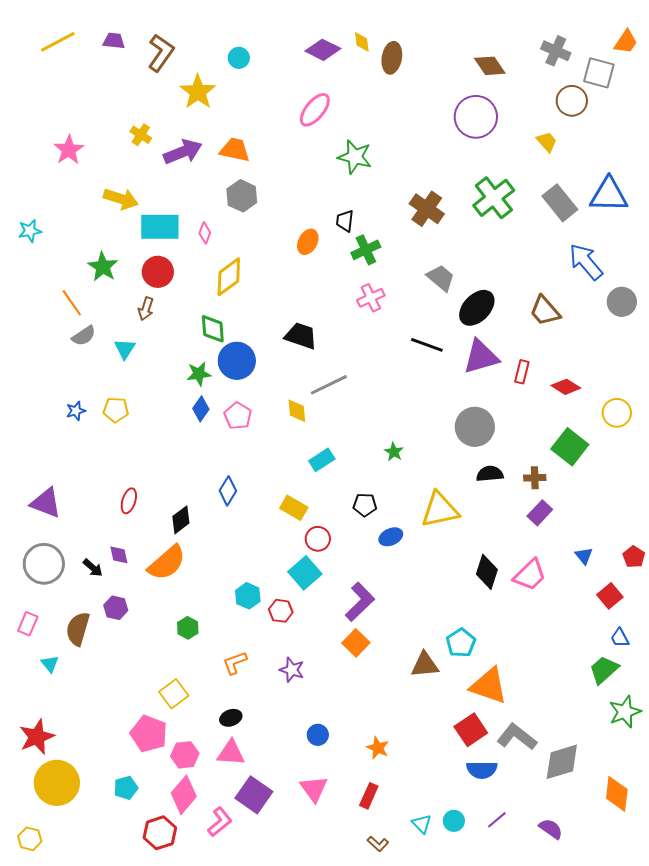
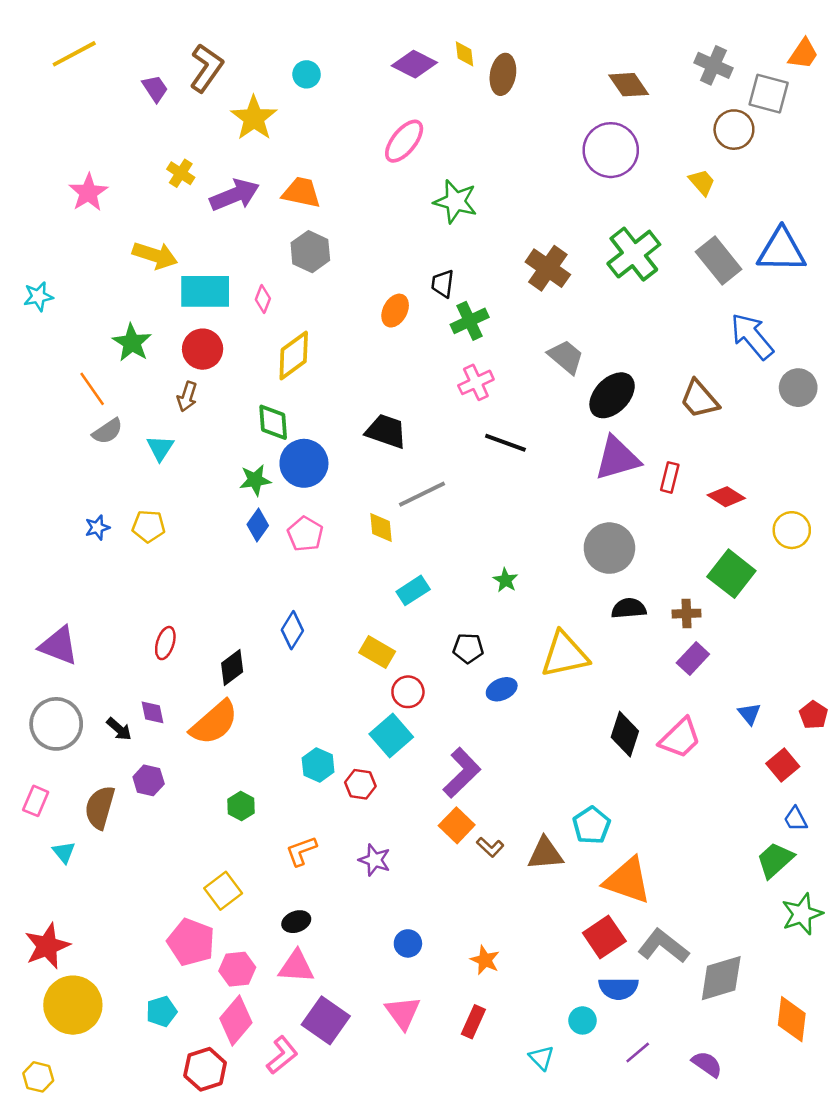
purple trapezoid: (114, 41) -> (155, 88), moved, turned 50
black line: (427, 345) -> (505, 443), moved
cyan circle: (454, 821) -> (583, 1020), moved
brown L-shape: (378, 844) -> (490, 847), moved

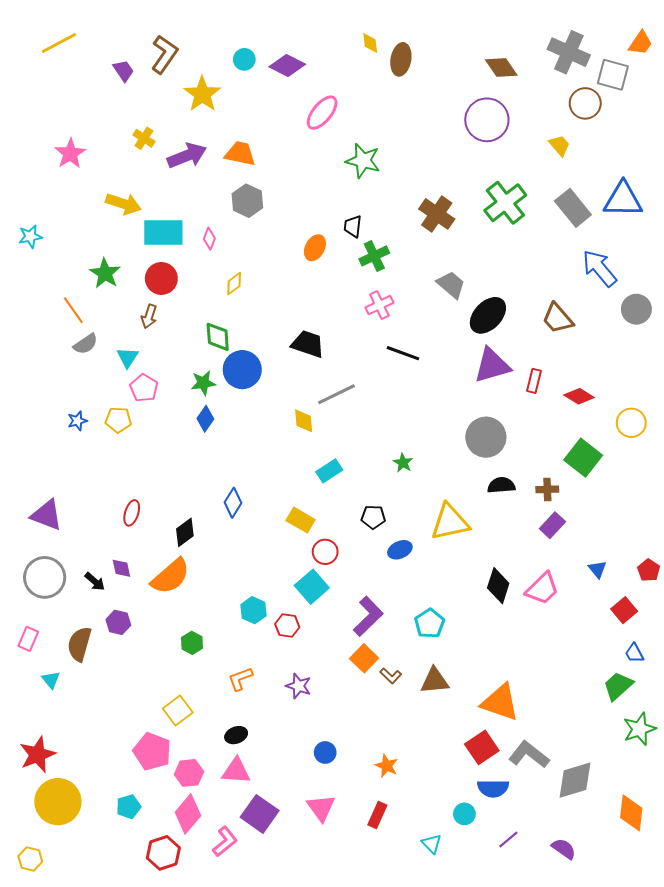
purple diamond: (414, 64) -> (287, 66), moved
gray cross: (713, 65) -> (569, 52), size x1.4
yellow diamond: (294, 355) -> (234, 284), size x0.6
pink pentagon: (305, 534) -> (144, 388), moved
cyan pentagon: (591, 825) -> (430, 623), moved

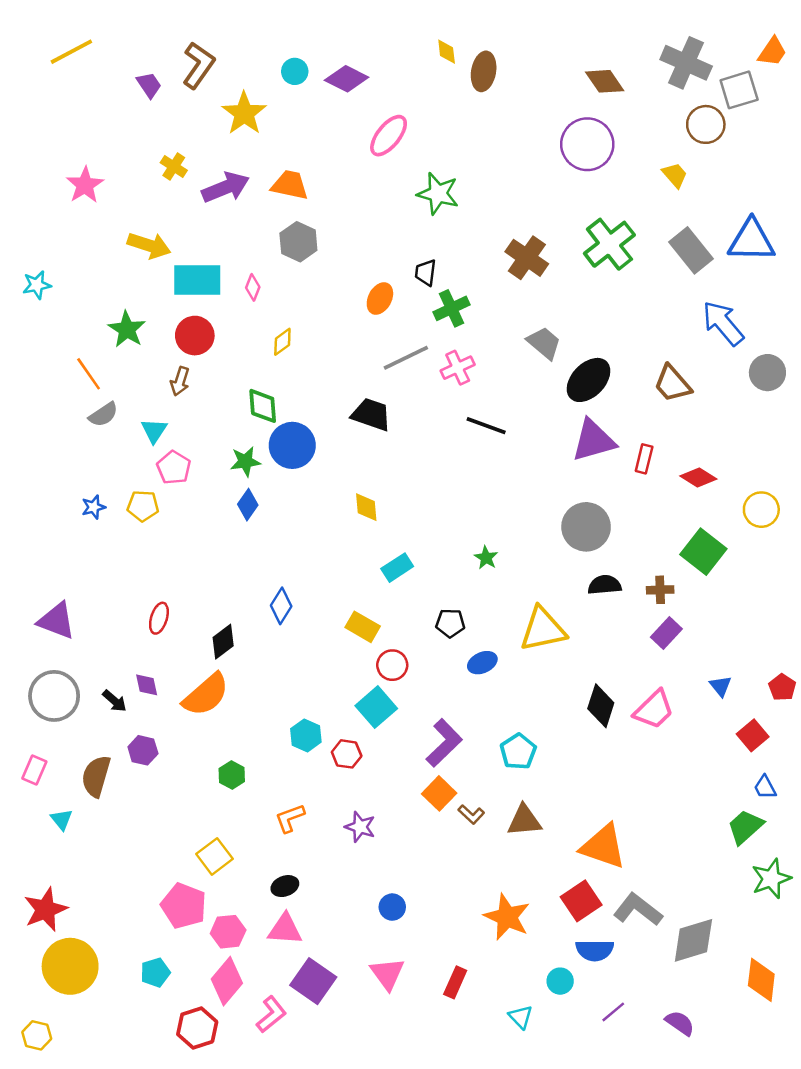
gray square: (613, 75) -> (739, 90), turned -32
gray line: (336, 394) -> (406, 358), moved
orange star: (387, 766) -> (507, 917), moved, size x1.6

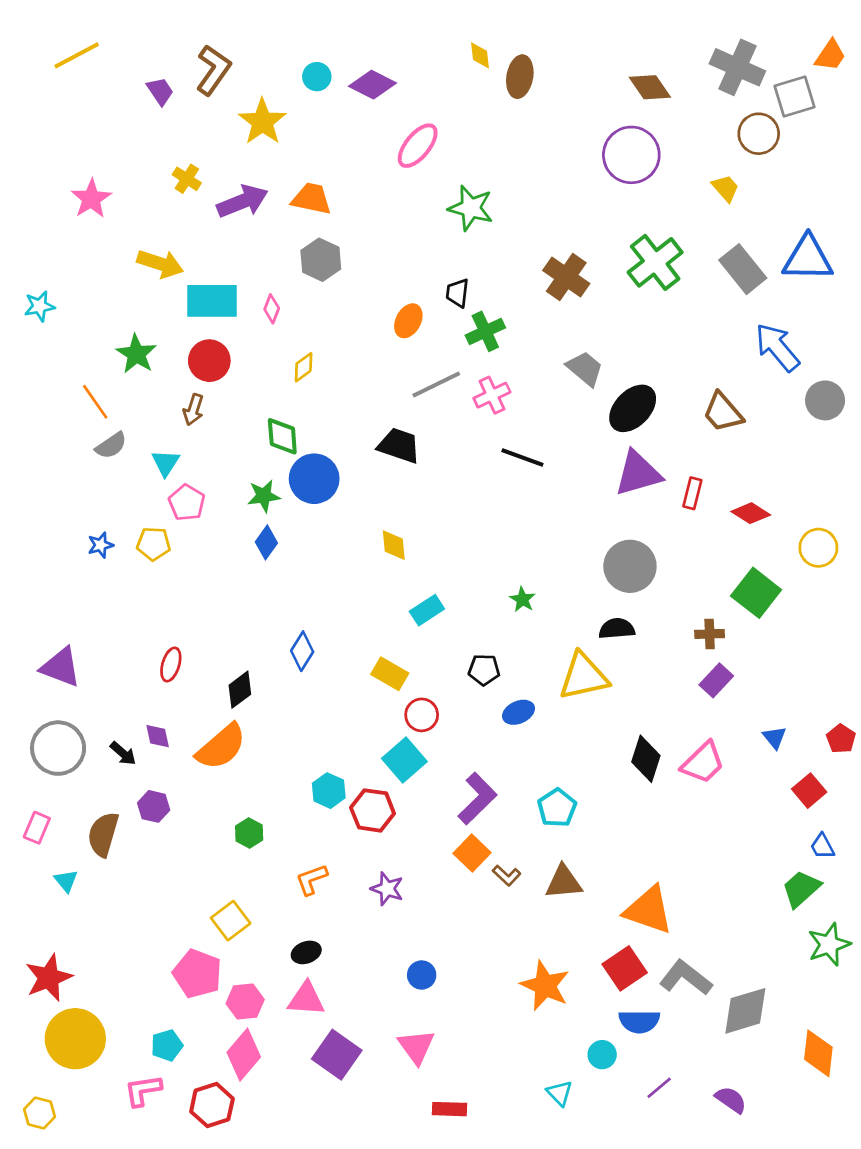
black semicircle: (605, 585) -> (617, 629), moved
red hexagon: (347, 754) -> (373, 810), size x1.4
red rectangle: (455, 982) -> (450, 1109), moved, turned 68
pink L-shape: (271, 1014) -> (143, 1090), moved, turned -150

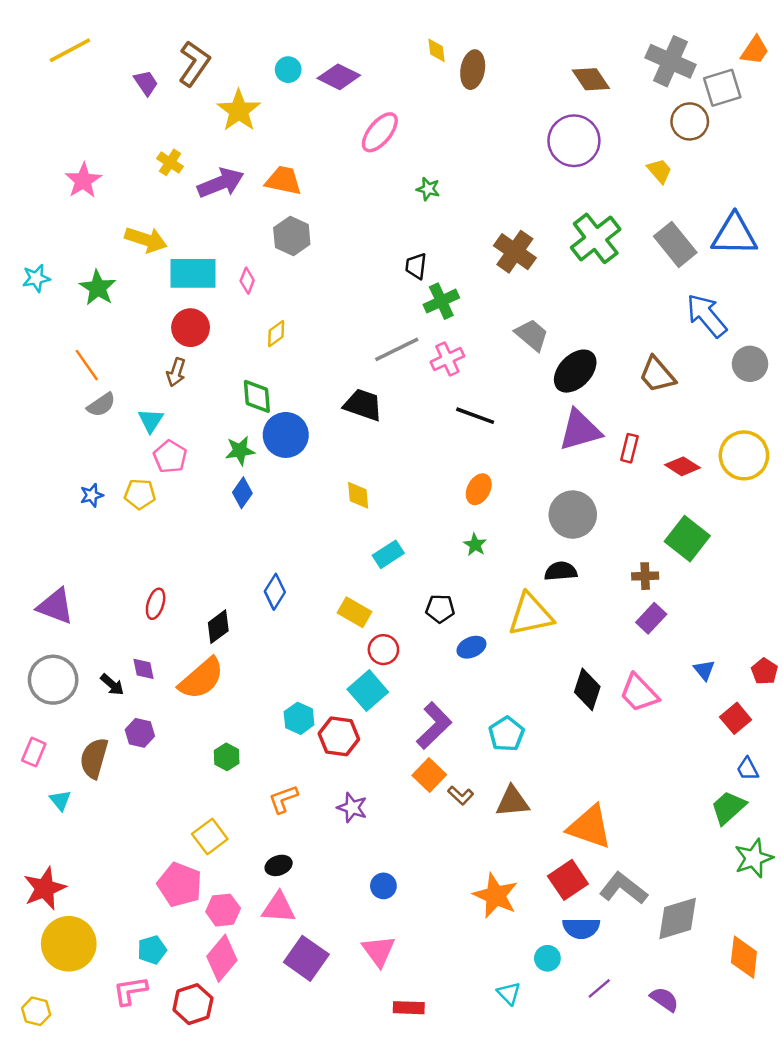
green star: (471, 208) -> (428, 189), size x0.6
orange ellipse: (408, 321) -> (479, 489), moved
green star: (136, 354) -> (98, 288), moved
yellow circle: (818, 548) -> (744, 455), moved, size x1.4
pink trapezoid: (703, 763) -> (639, 693), turned 90

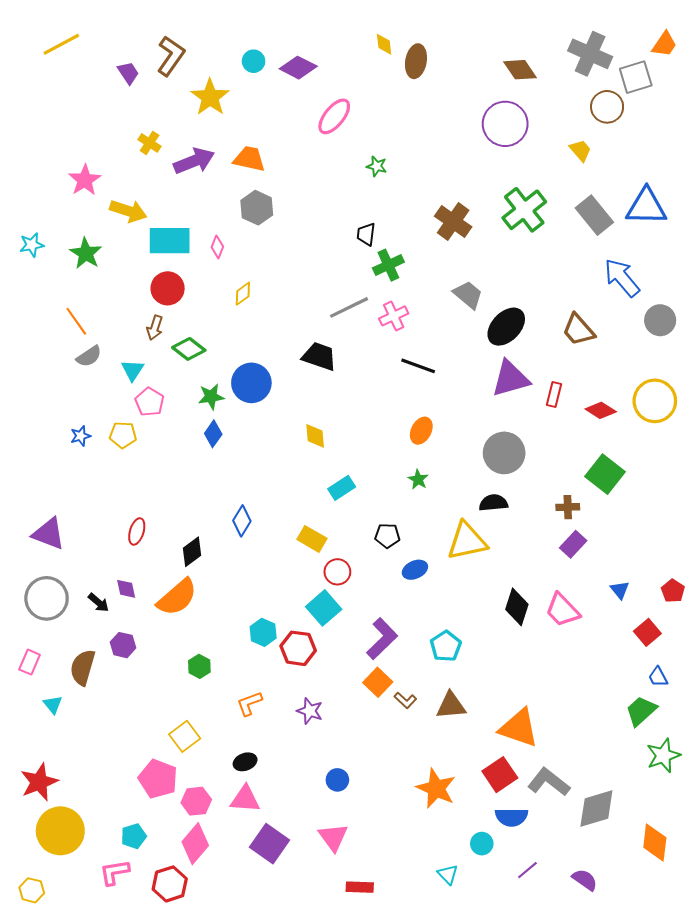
pink star: (83, 181) -> (85, 180), moved
green diamond: (257, 396) -> (189, 349), moved, turned -48

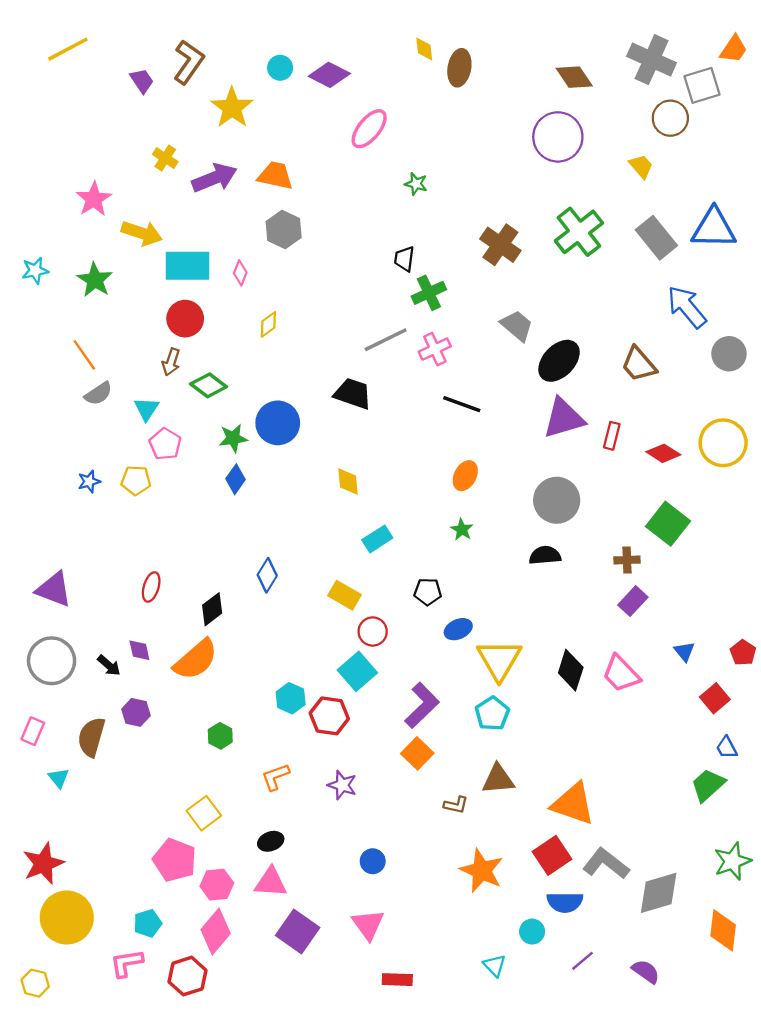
yellow triangle: (467, 541) -> (499, 660), moved, turned -48
brown L-shape: (405, 700) -> (456, 805), moved, turned -30
green star: (663, 755) -> (732, 861), moved

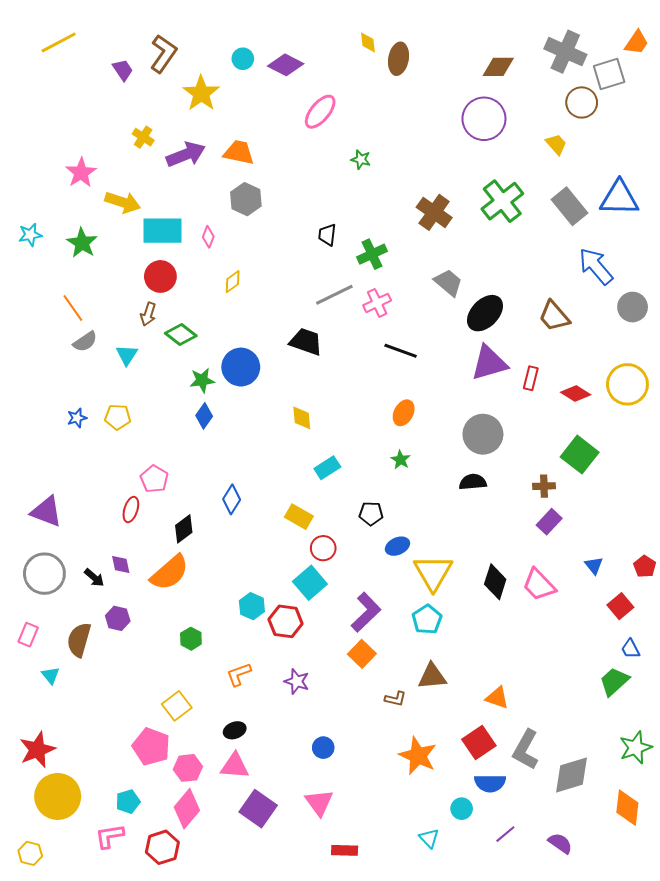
brown diamond: (574, 77) -> (498, 67), turned -56
black trapezoid: (404, 259) -> (327, 235), moved
pink pentagon: (165, 444) -> (154, 479), moved
orange triangle: (573, 804) -> (497, 698), size x0.6
gray L-shape: (606, 864) -> (526, 750), turned -99

